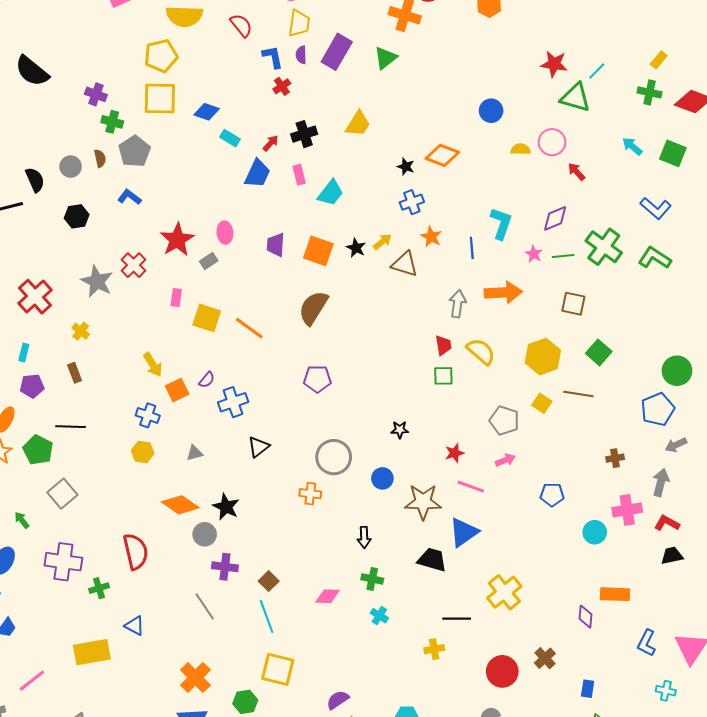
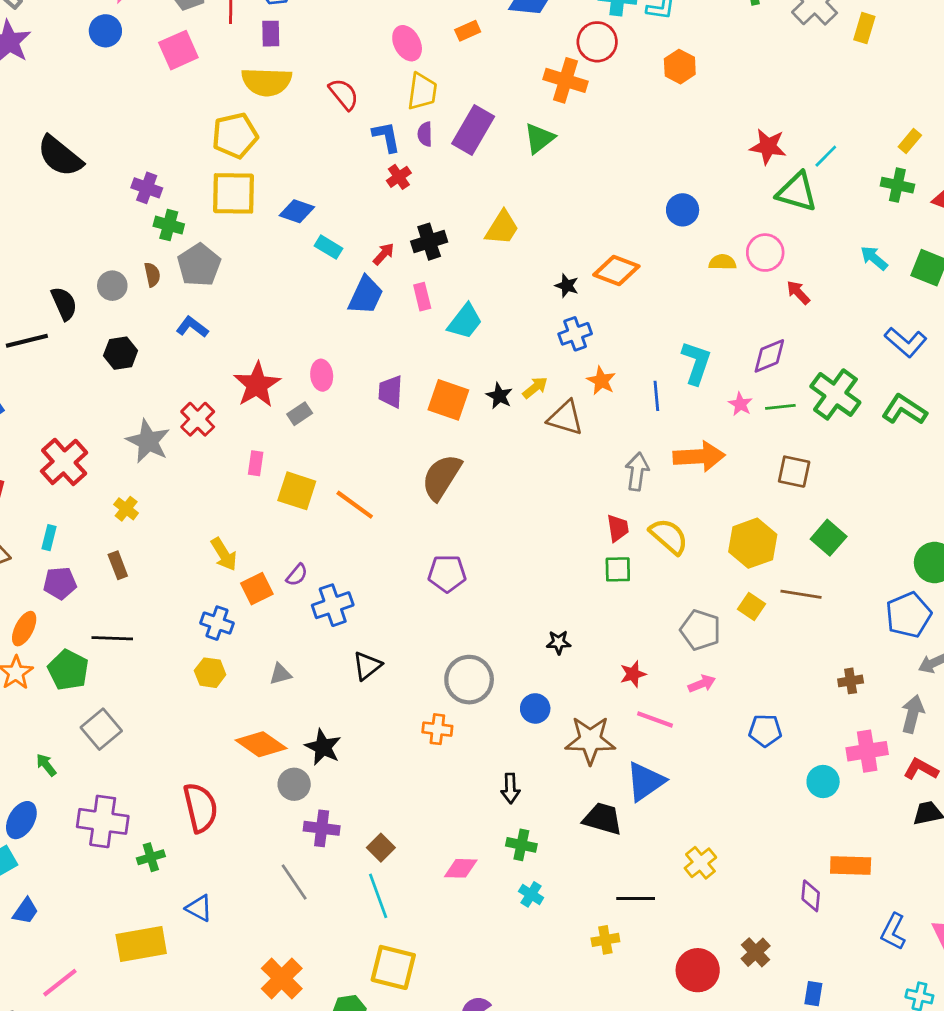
yellow cross: (504, 592) -> (700, 863), size x0.7

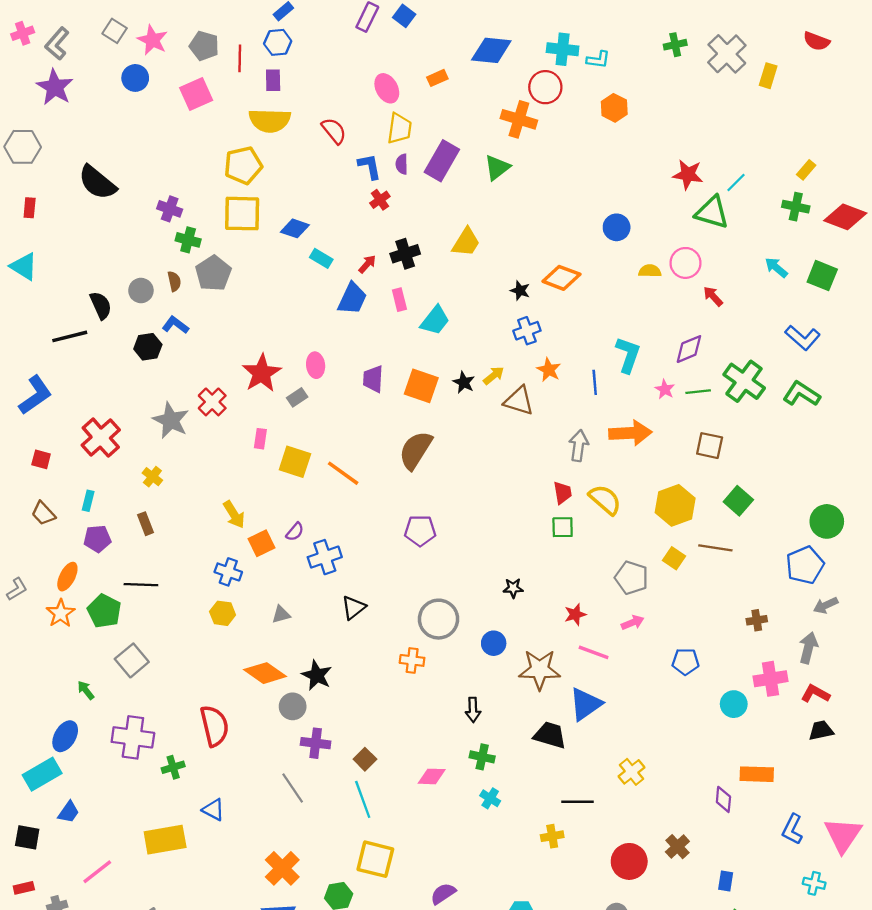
blue L-shape: (192, 327) -> (175, 325), moved

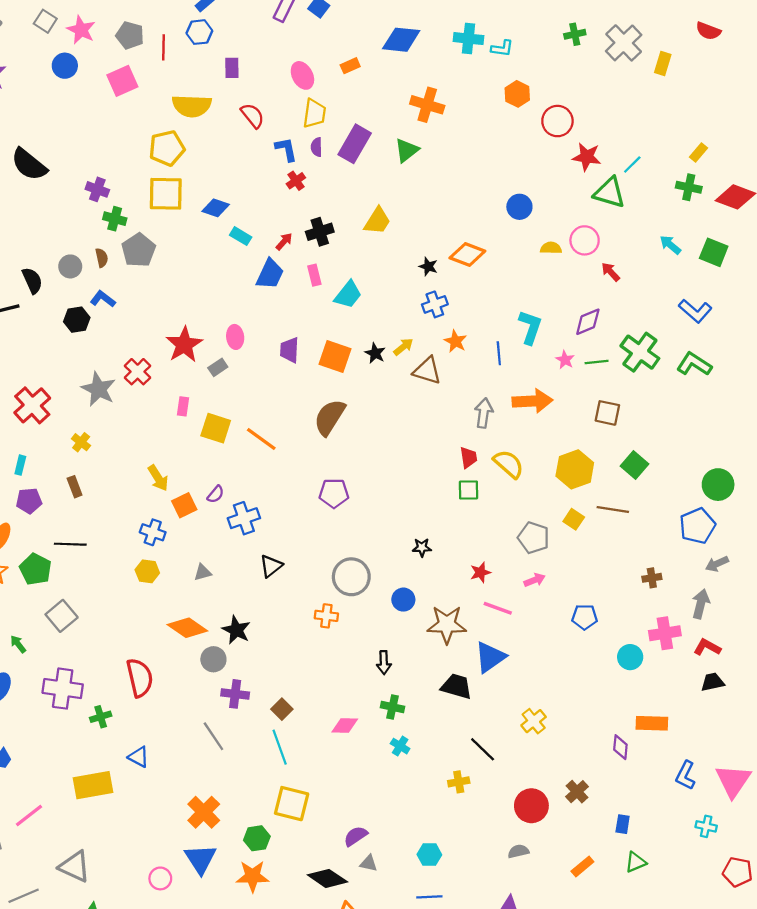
purple rectangle: (273, 80) -> (232, 68), moved
red circle: (545, 87) -> (557, 121), moved
black line: (577, 802) -> (483, 749), turned 44

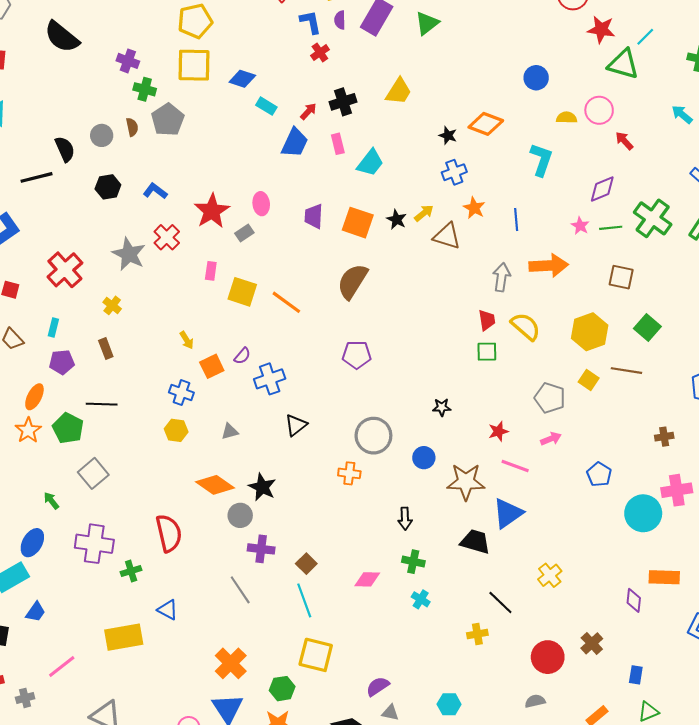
blue L-shape: (103, 299) -> (155, 191), moved
cyan L-shape: (530, 327) -> (541, 160), moved
yellow arrow: (158, 478) -> (187, 340), size x0.7
blue pentagon: (585, 617) -> (599, 474), turned 30
cyan circle: (630, 657) -> (643, 513), size x1.5

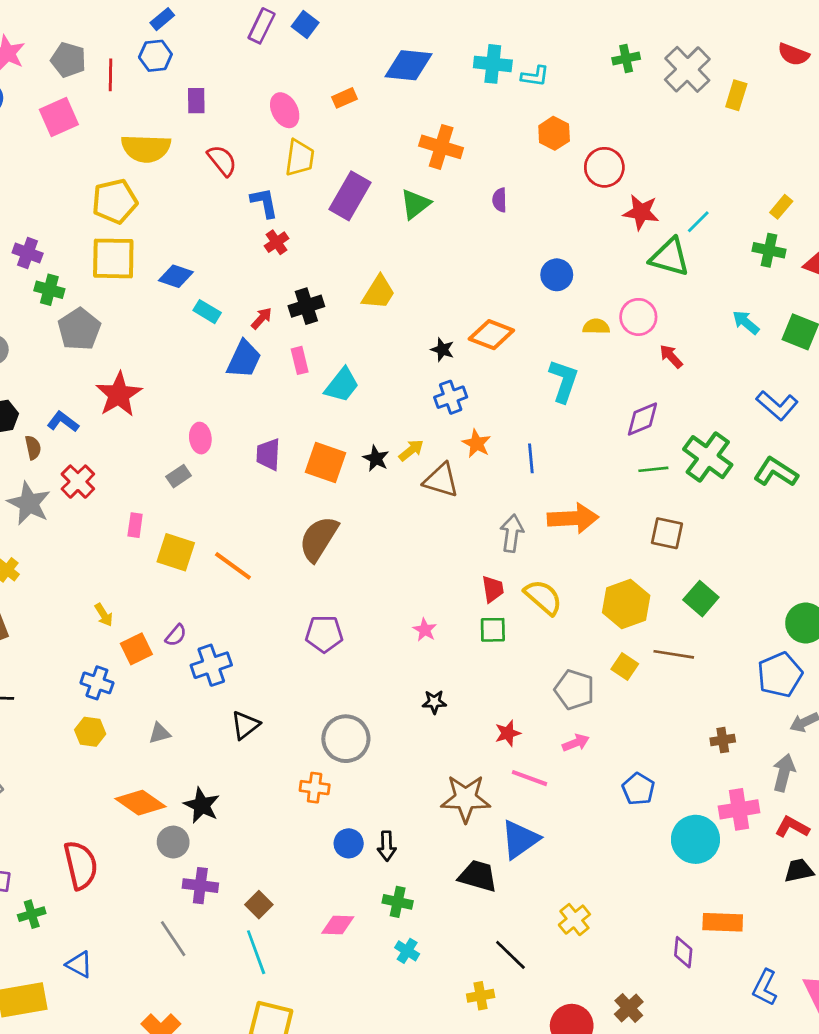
purple semicircle: (340, 20) -> (500, 200), moved
brown semicircle: (132, 127) -> (33, 448), moved
red star: (212, 211) -> (119, 394), moved
pink star: (580, 226) -> (425, 630), moved
blue circle: (424, 458) -> (349, 843), moved

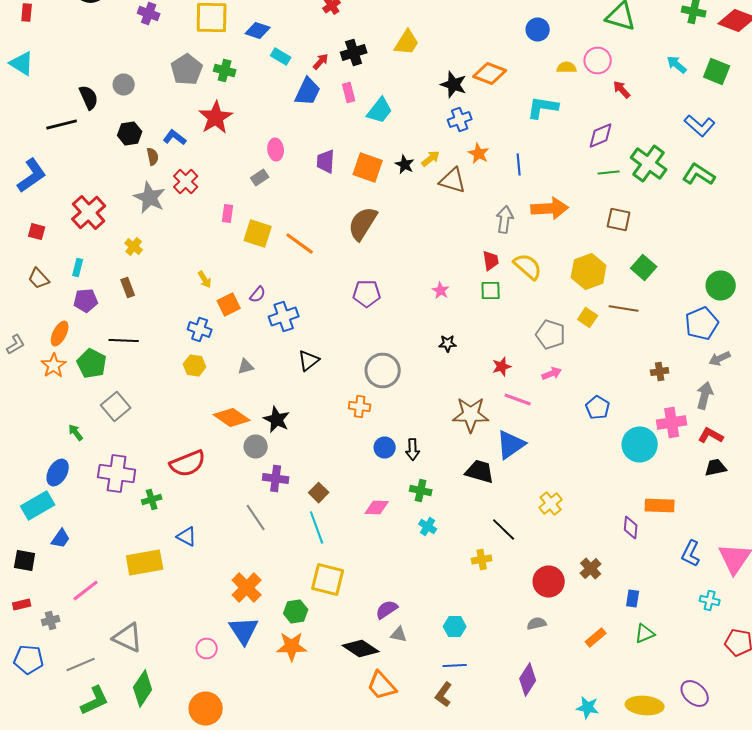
green cross: (49, 290) -> (225, 70), moved
black star: (442, 350) -> (454, 84), size x1.5
cyan L-shape: (564, 381) -> (543, 108), turned -100
red semicircle: (81, 865) -> (188, 464), turned 81

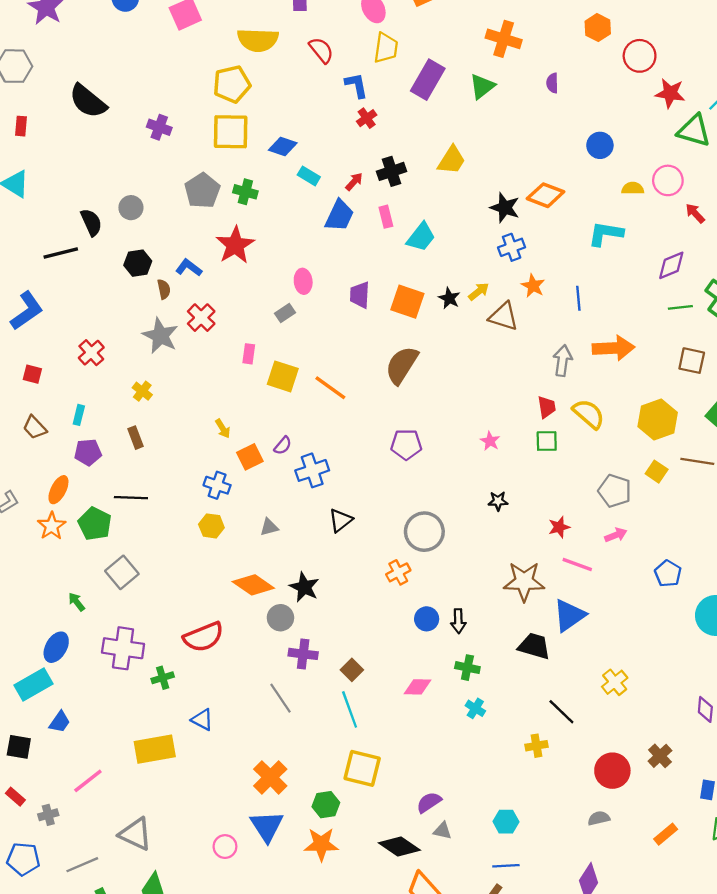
red cross: (89, 212) -> (91, 353), size x0.7
orange cross: (360, 406) -> (398, 572), turned -35
red rectangle: (22, 604) -> (15, 797), turned 54

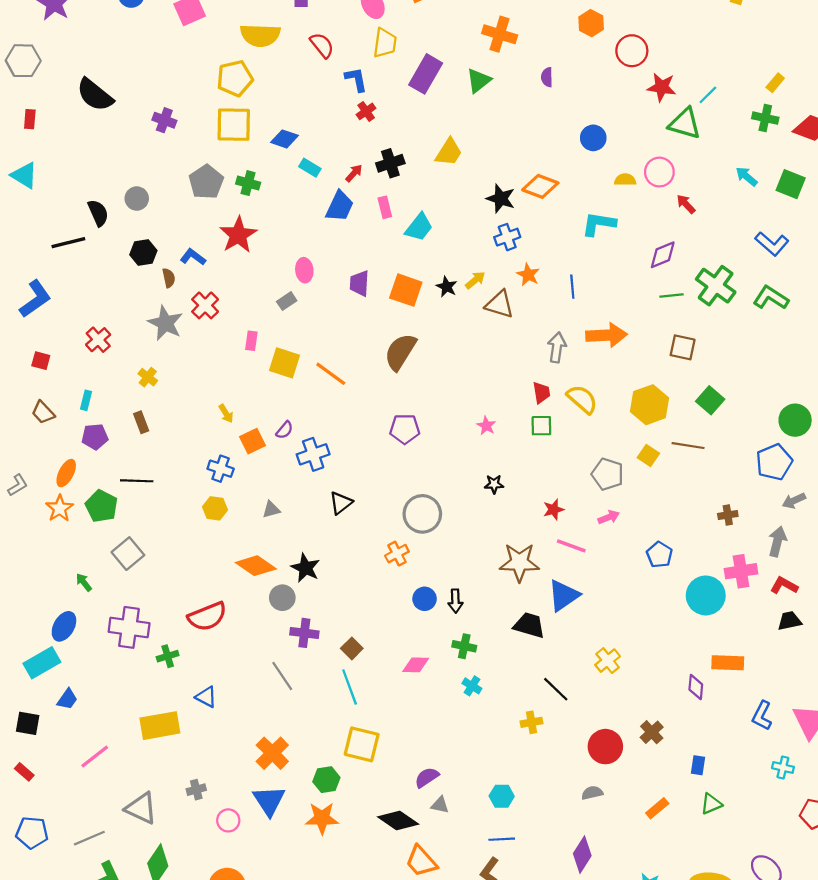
gray cross: (48, 815) -> (196, 790), moved

